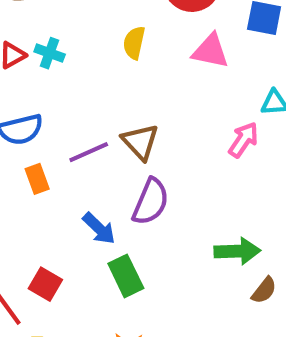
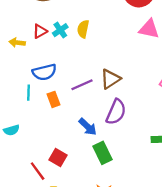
yellow semicircle: (134, 43) -> (83, 29), moved
cyan cross: (50, 53) -> (60, 30), turned 35
brown triangle: (140, 142) -> (110, 79), turned 40

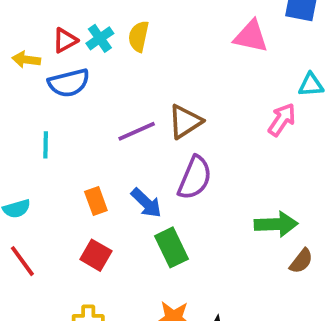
blue semicircle: (44, 72) -> (69, 83), moved
orange rectangle: (54, 99) -> (96, 201), moved
red line: (38, 171) -> (22, 261), moved

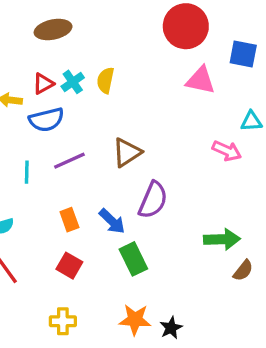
pink arrow: (282, 120) -> (227, 151), turned 80
brown triangle: (185, 122) -> (127, 152), moved
purple line: (137, 131) -> (69, 161), moved

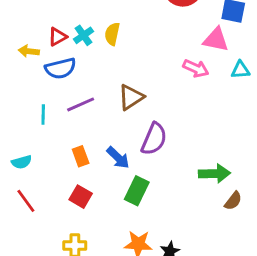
pink triangle: (201, 80) -> (216, 40), moved
pink arrow: (227, 151) -> (196, 68), moved
green rectangle: (133, 259) -> (137, 191), turned 52

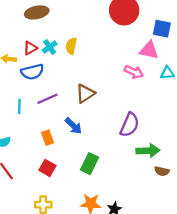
purple semicircle: (154, 139) -> (130, 125), moved
blue arrow: (118, 158) -> (73, 126), moved
brown semicircle: (233, 201) -> (162, 171), turned 64

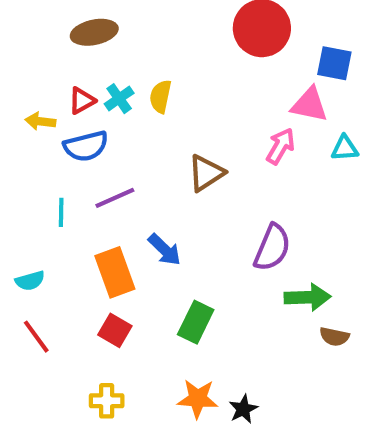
pink arrow: (134, 72) -> (281, 146), turned -84
brown triangle: (85, 93) -> (206, 173), moved
orange rectangle: (47, 138) -> (115, 272), size x1.6

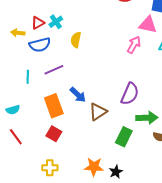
yellow semicircle: (160, 96) -> (76, 40), moved
brown triangle: (206, 173) -> (98, 112), moved
green rectangle: (196, 322) -> (124, 137), moved

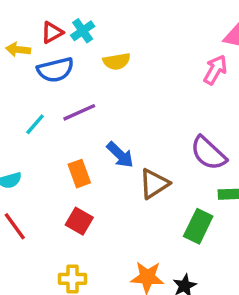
yellow semicircle: (76, 40) -> (117, 61), turned -112
cyan line: (28, 77) -> (35, 124), turned 40
purple semicircle: (130, 94) -> (208, 153), turned 110
orange rectangle: (54, 106) -> (79, 174), size x0.7

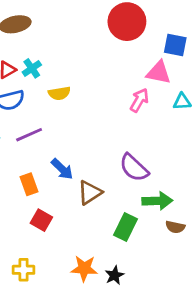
red square: (79, 221) -> (41, 220), moved

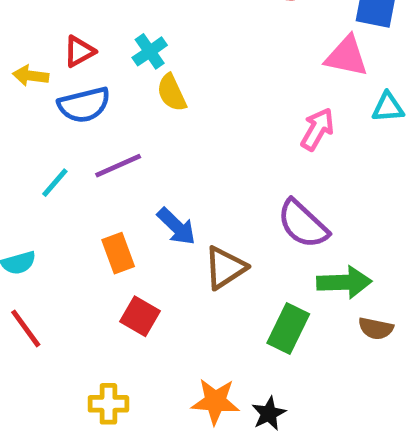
cyan cross: (32, 68) -> (150, 51), moved
yellow semicircle: (59, 93) -> (172, 93), turned 75
pink arrow: (139, 100) -> (317, 129), moved

